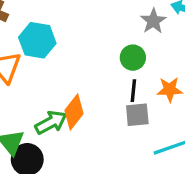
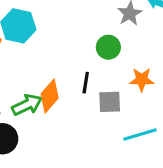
black line: (133, 91) -> (86, 83), moved

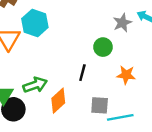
orange diamond: (50, 96) -> (58, 101), moved
gray square: (110, 102) -> (100, 105), moved

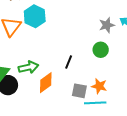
green circle: (103, 47) -> (101, 50), moved
orange star: (126, 75) -> (99, 86), moved

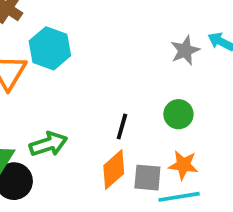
green circle: (101, 50) -> (178, 114), moved
orange diamond: (46, 83) -> (114, 170), moved

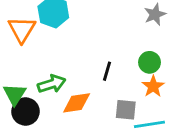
orange star: (183, 165) -> (153, 86), moved, turned 30
orange diamond: (114, 170) -> (77, 103), moved, turned 32

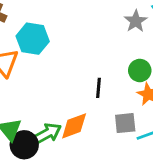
green arrow: (52, 84) -> (47, 133), moved

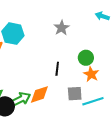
gray star: (136, 21) -> (62, 28), moved

